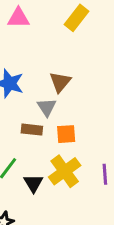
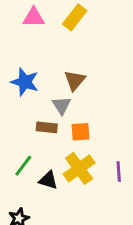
yellow rectangle: (77, 18) -> (75, 17), moved
black triangle: (33, 183) -> (48, 180), turned -42

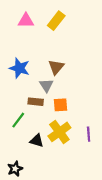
green line: (23, 166) -> (18, 120), moved

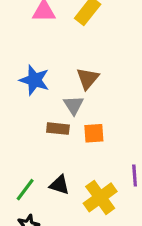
green line: (18, 120) -> (25, 190), moved
yellow cross: (59, 132) -> (100, 197), moved

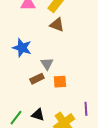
brown triangle: (88, 79) -> (57, 25), moved, turned -49
brown rectangle: (58, 129) -> (37, 79), turned -32

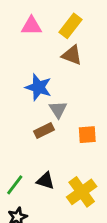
blue star: (22, 48) -> (38, 87), moved
orange square: (60, 82) -> (87, 135), moved

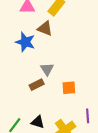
brown triangle: (72, 55) -> (45, 28), moved
blue star: (38, 87) -> (25, 42), moved

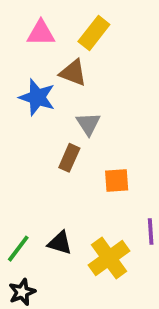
gray triangle: (47, 69) -> (88, 124), moved
brown rectangle: (37, 85) -> (69, 158), moved, turned -40

